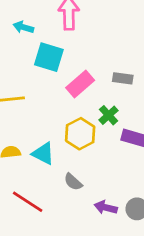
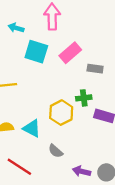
pink rectangle: (80, 84) -> (70, 53), moved
green cross: (109, 115) -> (84, 98), turned 35

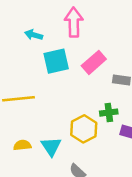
cyan square: (36, 52) -> (56, 61), turned -30
cyan triangle: (32, 128) -> (51, 146), turned 30

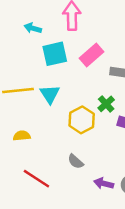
green cross: (109, 113) -> (106, 104), turned -35
cyan triangle: (51, 146) -> (50, 94), moved

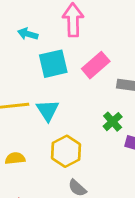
yellow hexagon: (82, 120) -> (66, 151), moved

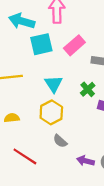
cyan arrow: (28, 34) -> (22, 21), size x1.6
cyan triangle: (48, 110) -> (54, 84), moved

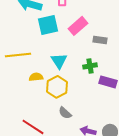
green cross: (88, 89) -> (90, 66), turned 32
yellow semicircle: (12, 118) -> (36, 77), moved

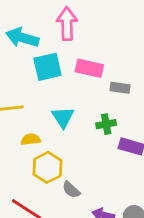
pink rectangle: (78, 26) -> (89, 68), turned 54
yellow hexagon: (57, 87) -> (47, 167), moved

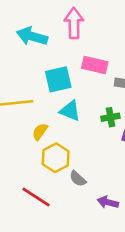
cyan square: (47, 67) -> (58, 79), moved
cyan triangle: (63, 117) -> (70, 111), turned -35
yellow semicircle: (31, 139) -> (40, 132), turned -48

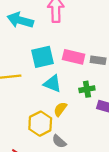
pink rectangle: (95, 65) -> (74, 57), moved
yellow semicircle: (40, 132) -> (60, 109), moved

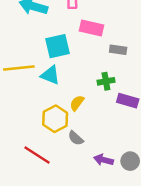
pink rectangle: (74, 57) -> (91, 28), moved
cyan triangle: (52, 84) -> (50, 75), moved

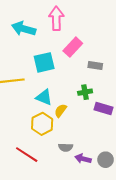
pink rectangle: (91, 28) -> (73, 47), turned -60
cyan triangle: (50, 75) -> (44, 97), moved
gray semicircle: (76, 138) -> (66, 147), moved, turned -40

